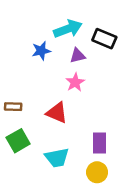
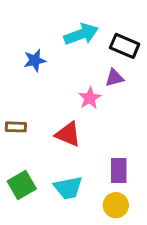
blue star: (41, 51) -> (35, 60), moved
purple triangle: (78, 56) -> (114, 78), moved
green square: (18, 141) -> (22, 185), moved

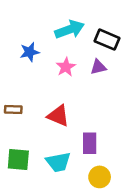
pink star: (90, 98) -> (66, 67), moved
purple rectangle: (119, 170) -> (90, 143), moved
green square: (22, 185) -> (18, 159), turned 35

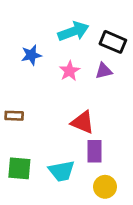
red triangle: (58, 116) -> (83, 122), moved

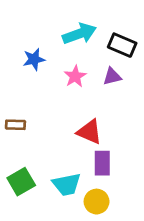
green square: (19, 168) -> (21, 182), turned -35
yellow circle: (105, 187) -> (97, 202), moved

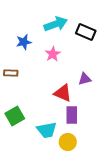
purple triangle: (112, 76) -> (85, 79), moved
brown rectangle: (15, 125) -> (11, 73), moved
green square: (21, 182) -> (15, 116), moved

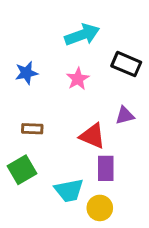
black rectangle: (86, 32) -> (126, 64), moved
blue star: (24, 42) -> (26, 73), moved
brown rectangle: (11, 73) -> (32, 129), moved

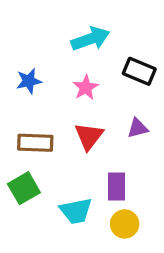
brown rectangle: (32, 129) -> (35, 143), size x1.5
red triangle: (92, 136) -> (89, 136), moved, turned 44
yellow circle: (100, 208) -> (125, 224), moved

